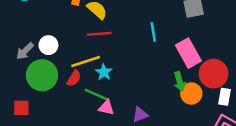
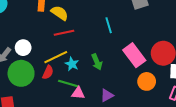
pink rectangle: (188, 53) -> (134, 55), moved
green arrow: (180, 82) -> (97, 62), moved
orange circle: (191, 94) -> (147, 81), moved

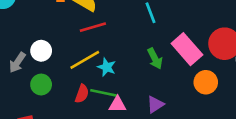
green arrow: (97, 62) -> (155, 59), moved
red semicircle: (48, 72) -> (82, 94), moved
green circle: (21, 73) -> (41, 85), size x0.6

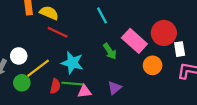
red line: (93, 27) -> (58, 32), turned 48
yellow line: (85, 60) -> (38, 68), moved
cyan star: (107, 67) -> (72, 63), size x1.5

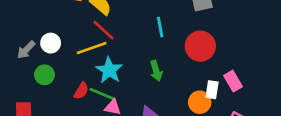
red circle: (164, 33) -> (200, 46), moved
pink rectangle: (134, 41) -> (233, 81), moved, size x0.7
white rectangle: (180, 49) -> (212, 90), moved
yellow line: (38, 68) -> (92, 48), moved

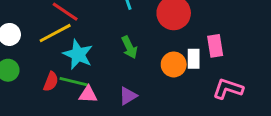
pink rectangle: (233, 81) -> (215, 46), turned 30
orange circle: (200, 102) -> (174, 64), moved

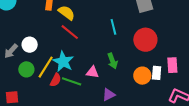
yellow line: (55, 33) -> (46, 67), moved, turned -35
cyan star: (78, 54) -> (63, 62), moved
pink triangle: (88, 94) -> (92, 72), moved

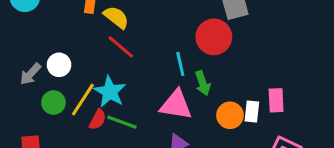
cyan line: (113, 27) -> (180, 64), moved
red circle: (145, 40) -> (214, 37), moved
green arrow: (112, 61) -> (203, 83), moved
pink triangle: (92, 72) -> (176, 105), moved, size x1.6

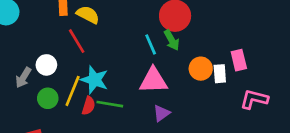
red line: (121, 47) -> (77, 41), moved, turned 30
green arrow: (203, 83) -> (172, 40), moved
orange circle: (230, 115) -> (201, 69), moved

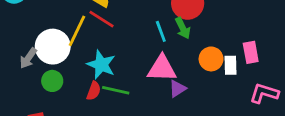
red line: (77, 41) -> (101, 19), moved, turned -30
white circle: (46, 65) -> (53, 47), size x1.6
yellow line: (73, 91) -> (77, 31), moved
purple triangle: (161, 113) -> (177, 89), moved

